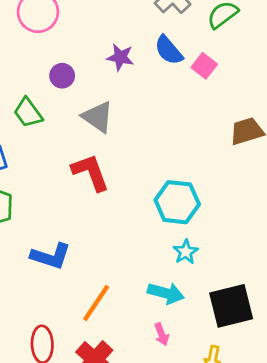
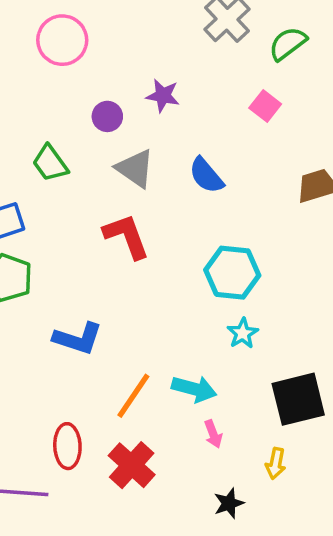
blue semicircle: (169, 50) -> (206, 175), moved
purple circle: (62, 76) -> (107, 116), moved
cyan arrow: (166, 293) -> (194, 389), moved

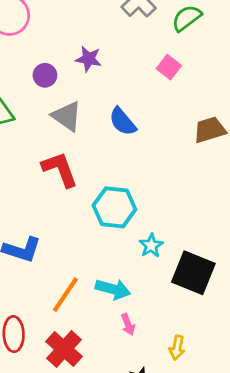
cyan hexagon: (232, 273) -> (114, 207), moved
black square: (298, 399) -> (193, 273), moved, turned 36

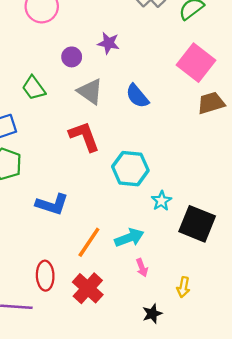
pink square: (169, 67) -> (196, 63), moved, size x1.8
cyan arrow: (113, 289) -> (129, 238), turned -36

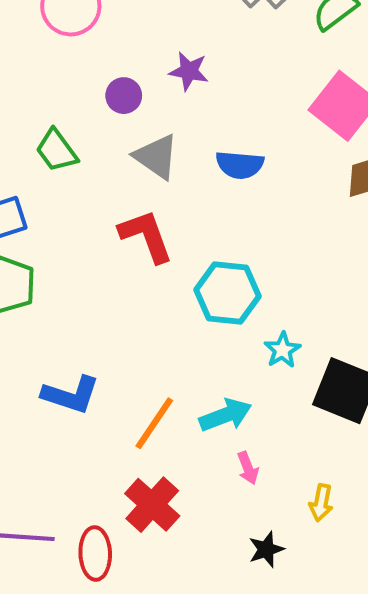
blue semicircle: (137, 96) -> (240, 165), turned -45
blue L-shape: (52, 204) -> (71, 395), moved
red ellipse: (45, 276) -> (95, 553), moved

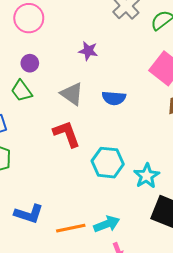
purple circle: (124, 96) -> (30, 63), moved
cyan star: (282, 350) -> (147, 176), moved, size x1.4
orange line: (154, 423) -> (71, 228), turned 44

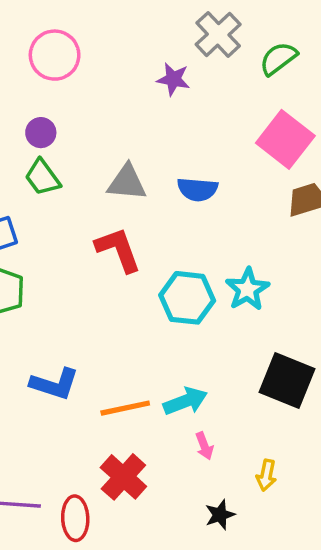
purple star: (88, 51) -> (173, 79), moved
purple circle: (30, 63) -> (41, 133), moved
gray triangle: (72, 94) -> (127, 182), turned -30
cyan star: (147, 176) -> (247, 289), moved

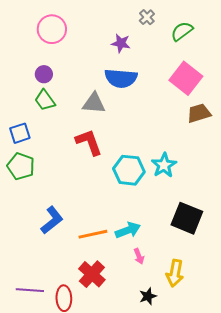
gray cross: (218, 34) -> (147, 17), size x0.6
blue semicircle: (197, 189) -> (121, 78), moved, size x1.4
blue L-shape: (55, 384) -> (52, 220), turned -56
yellow arrow: (266, 475) -> (175, 273), size x1.5

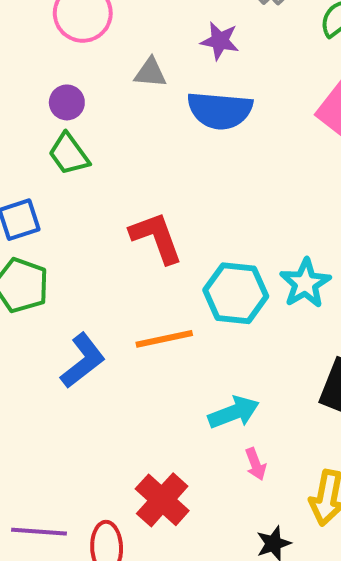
gray triangle: (94, 103) -> (150, 73), moved, size x0.7
blue L-shape: (52, 220) -> (83, 361), moved
orange line: (93, 234) -> (164, 339), moved

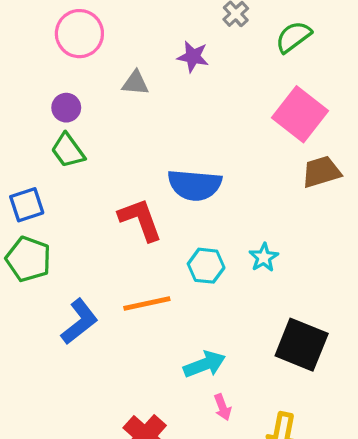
blue semicircle: (220, 110) -> (195, 185), moved
cyan star: (305, 283) -> (264, 257), size x0.7
cyan hexagon: (236, 293) -> (206, 266), size x0.7

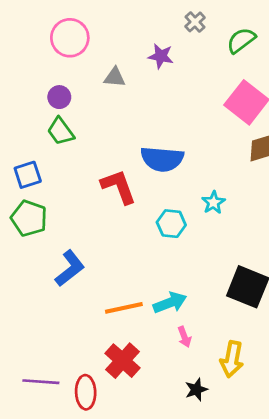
cyan star: (264, 257) -> (213, 202), moved
orange line: (147, 303) -> (124, 308), moved

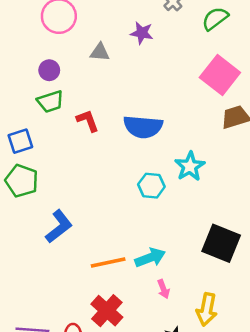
green trapezoid: (61, 131) -> (50, 101), turned -72
red L-shape: (119, 187) -> (88, 121), moved, size x0.7
cyan star: (213, 202) -> (190, 166), size x1.4

